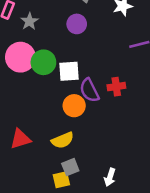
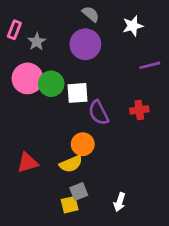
purple circle: (77, 24) -> (85, 44), size x1.5
red cross: (116, 87) -> (139, 110), moved
orange circle: (74, 106) -> (83, 144), moved

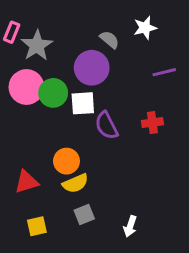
gray semicircle: (91, 14) -> (109, 40), moved
gray star: (37, 42) -> (37, 46), size x1.5
purple circle: (85, 44) -> (92, 68), moved
orange circle: (83, 144) -> (66, 161), moved
yellow square: (70, 205) -> (37, 226), moved

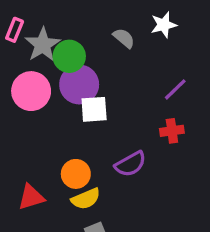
purple circle: (92, 68) -> (79, 84), moved
purple line: (164, 72) -> (175, 89), moved, turned -30
green circle: (53, 93) -> (69, 56), moved
purple semicircle: (106, 126) -> (130, 164), moved, turned -92

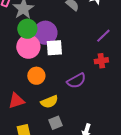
green circle: (69, 56) -> (27, 29), moved
pink circle: (31, 91) -> (28, 47), moved
orange circle: (76, 174) -> (36, 76), moved

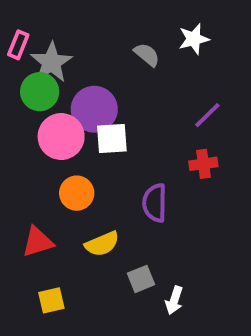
green circle: (27, 29) -> (40, 92), moved
purple semicircle: (76, 81) -> (155, 203), turned 120
gray square: (55, 123) -> (141, 279), moved

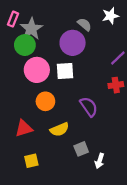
purple circle: (94, 109) -> (73, 43), moved
purple semicircle: (155, 203) -> (89, 107), turned 144

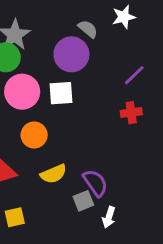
purple semicircle: (89, 107) -> (95, 183), moved

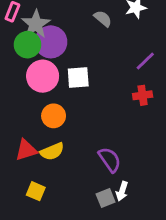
purple circle: (71, 54) -> (51, 42), moved
yellow semicircle: (54, 174) -> (52, 151), moved
gray square: (83, 201) -> (106, 198), moved
yellow square: (15, 217) -> (36, 191), turned 36

